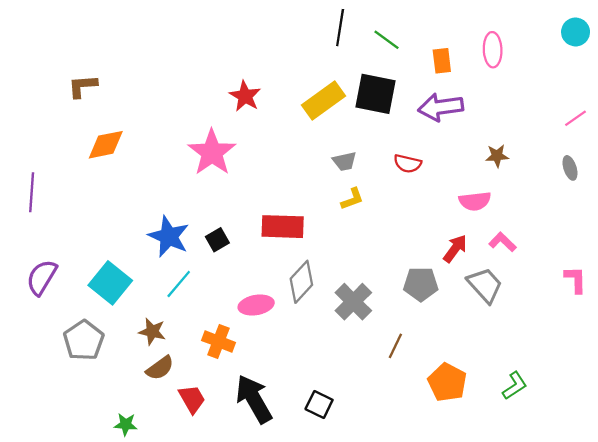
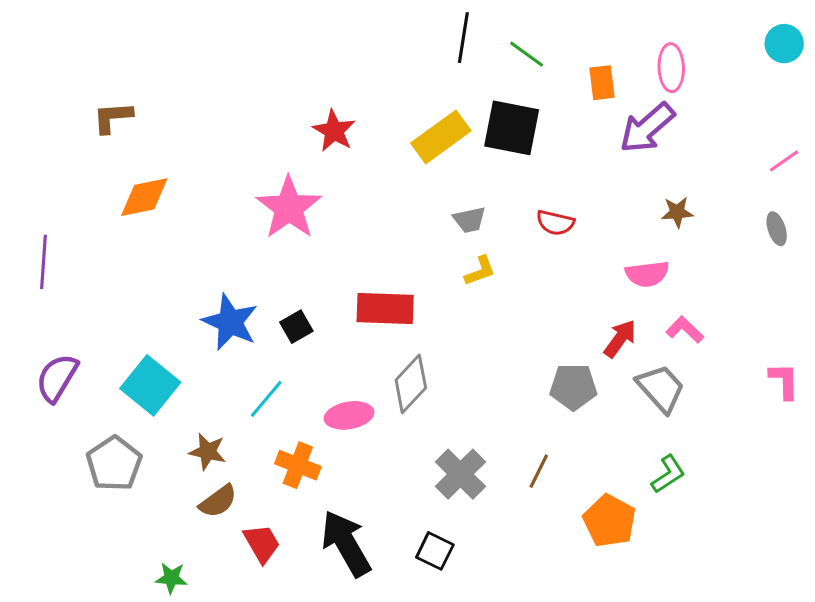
purple arrow: (441, 107) -> (647, 128), moved, turned -33
cyan line: (179, 284) -> (266, 399), moved
gray cross: (353, 302) -> (460, 474), moved
green L-shape: (515, 386) -> (668, 474), moved

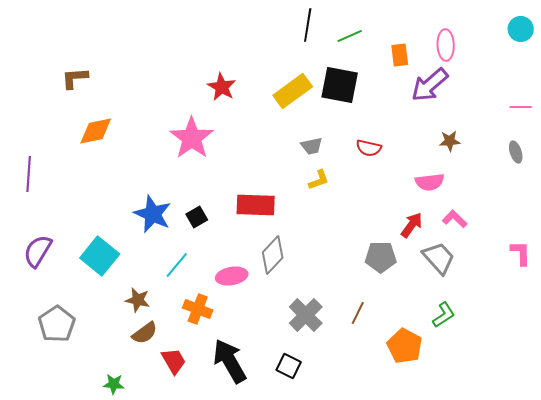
green line: (527, 54) -> (350, 36), turned -60
pink line: (784, 161) -> (521, 107), turned 35
gray pentagon: (114, 464) -> (57, 324), moved

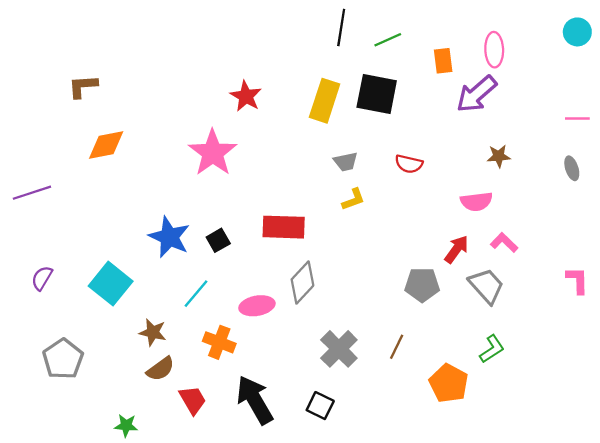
yellow rectangle: (293, 91) -> (325, 101), turned -36
purple line: (29, 174) -> (32, 193), turned 68
purple semicircle: (38, 251) -> (42, 278), size x0.7

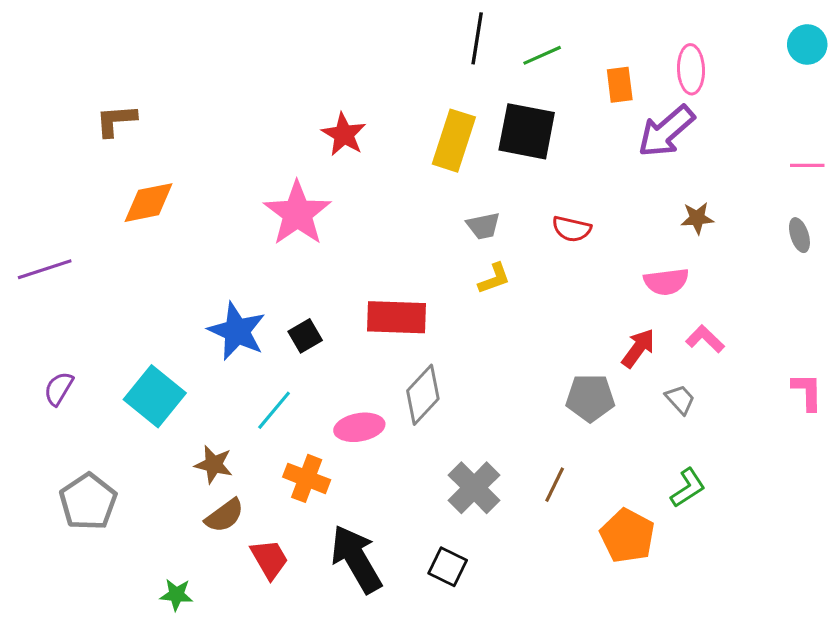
gray trapezoid: (486, 286) -> (680, 399), size x0.6

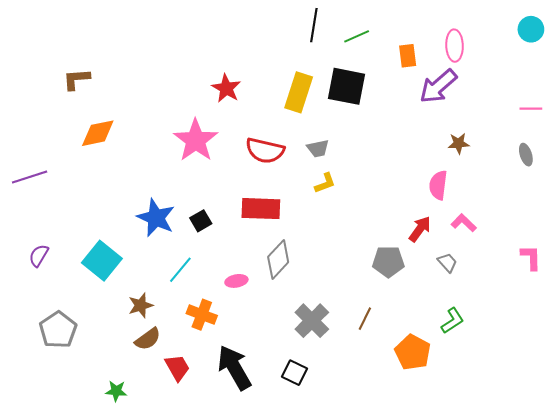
red semicircle: (572, 229) -> (265, 151), moved, size x1.5
pink semicircle: (666, 282) -> (438, 185), turned 104
pink ellipse: (359, 427) -> (236, 281), size x0.7
brown star: (214, 464) -> (141, 305), turned -30

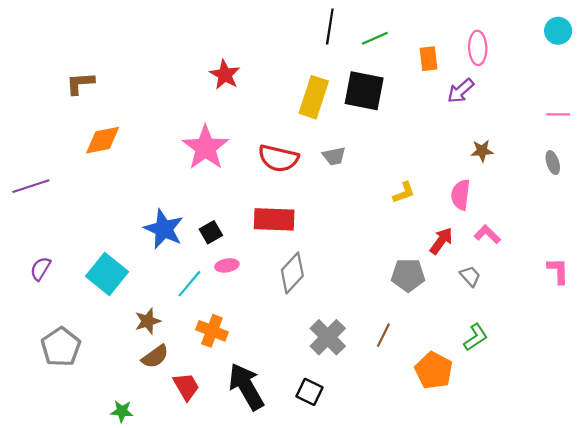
purple arrow: (438, 86) -> (461, 91), size x0.7
red star: (226, 88) -> (225, 75), moved
yellow L-shape: (325, 183) -> (404, 193), moved
pink ellipse: (236, 281) -> (227, 265), moved

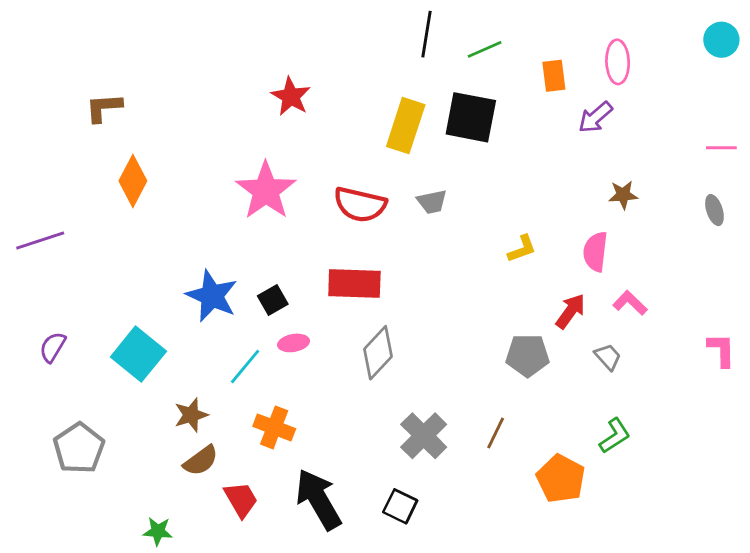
orange diamond: (103, 140) -> (133, 181), turned -51

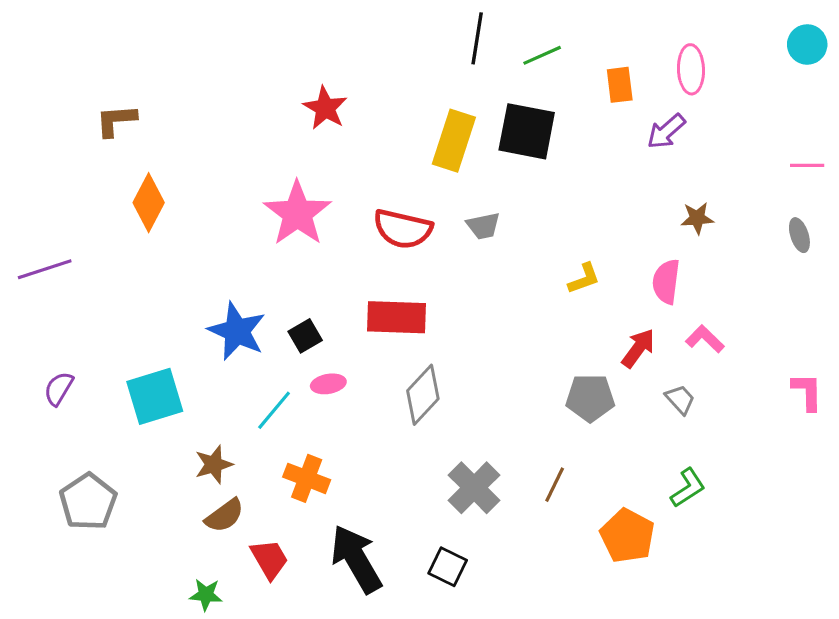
cyan square: (138, 354) -> (155, 396), turned 34
green star: (158, 531) -> (206, 595), moved

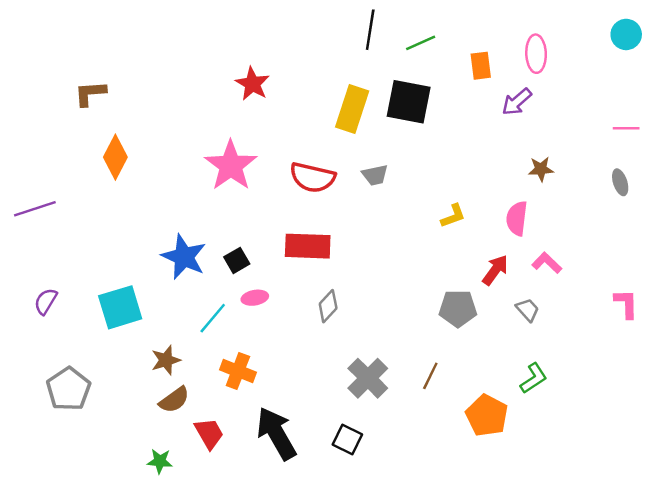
gray diamond: (423, 395) -> (328, 306), size x0.7

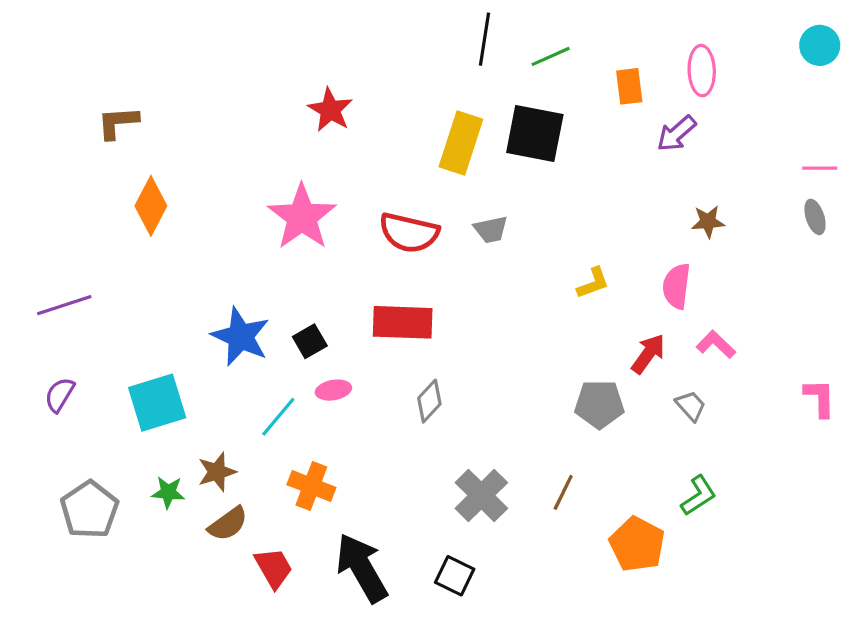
gray ellipse: (620, 182) -> (815, 217), moved
purple line: (35, 209) -> (64, 305), moved
green star: (160, 461) -> (168, 492), moved

